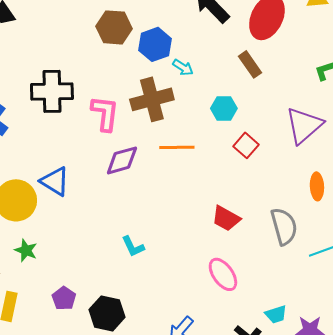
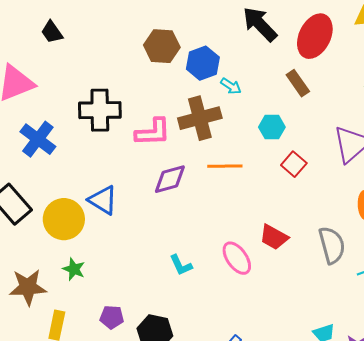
pink L-shape: (105, 113) -> (153, 132), turned 81
pink ellipse: (223, 274) -> (237, 258), moved
purple pentagon: (64, 298) -> (112, 317), turned -30

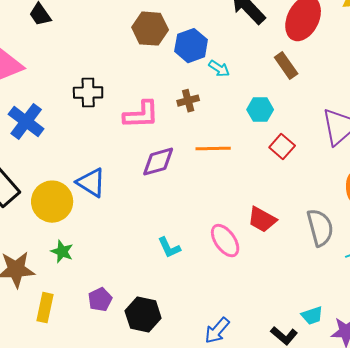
black cross: (100, 110) -> (88, 93), size x0.7
brown cross: (200, 118) -> (188, 101), size x0.5
purple pentagon: (112, 317) -> (100, 300), turned -30

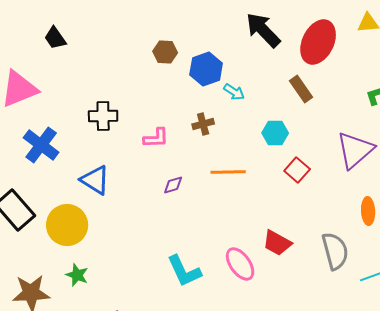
brown hexagon: (150, 29) -> (165, 52), size x0.7
pink L-shape: (141, 115) -> (156, 138), size x0.7
purple diamond: (158, 162) -> (173, 185), size x0.6
blue triangle: (91, 183) -> (95, 180), moved
cyan L-shape: (169, 248) -> (184, 271), size x1.5

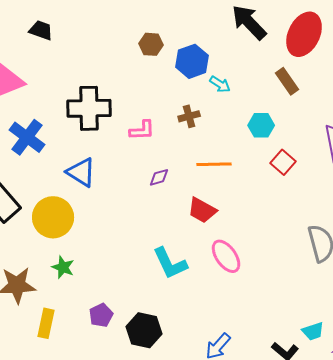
black trapezoid: (55, 38) -> (41, 30), turned 145
black cross: (103, 116) -> (89, 108), size x1.5
red trapezoid: (277, 243) -> (202, 210), moved

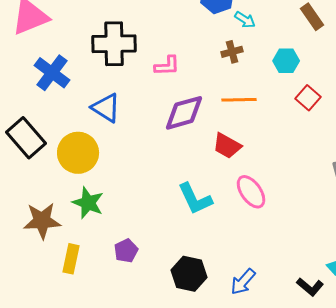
brown cross: (189, 116) -> (232, 52), moved
purple diamond: (159, 177) -> (184, 113), size x2.0
green star: (63, 267) -> (88, 203), size x1.4
black hexagon: (144, 330) -> (189, 274), moved

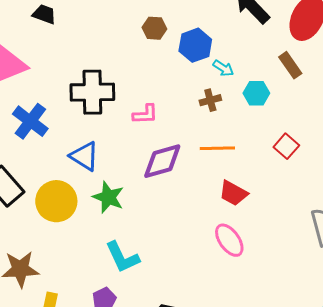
cyan hexagon: (286, 61) -> (256, 93), moved
red trapezoid: (227, 146) -> (233, 193), moved
cyan L-shape: (195, 199) -> (122, 257), moved
green star: (88, 203) -> (108, 197), moved

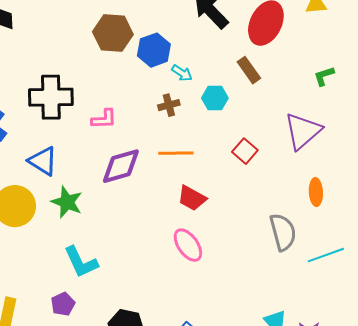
brown hexagon: (154, 28) -> (113, 33), size x1.6

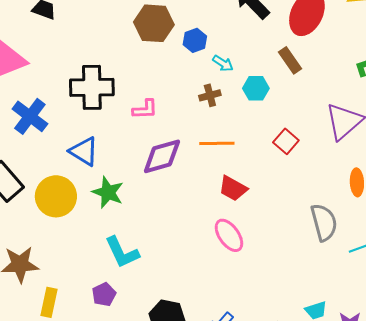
blue hexagon: (154, 50) -> (195, 40), size x0.7

